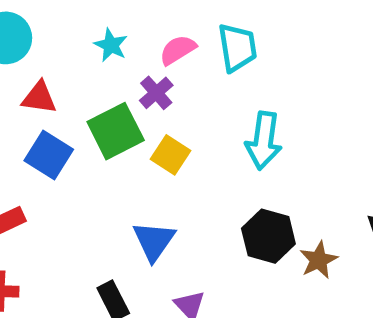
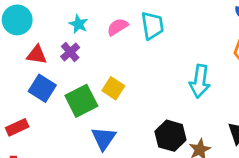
purple cross: (156, 93) -> (70, 52), moved
green square: (116, 131) -> (81, 101), moved
cyan arrow: (264, 141) -> (200, 81), moved

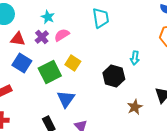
pink semicircle: (118, 27) -> (62, 35), moved
cyan arrow: (200, 81) -> (135, 58), size x0.6
black hexagon: (171, 136) -> (114, 76), moved

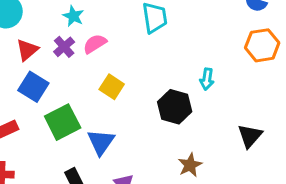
red triangle: (18, 39) -> (27, 50), turned -49
green square: (50, 72) -> (63, 122), moved
brown star: (135, 107) -> (190, 165), moved

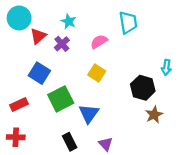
pink semicircle: (95, 44) -> (99, 42), moved
red triangle: (27, 50) -> (38, 36), moved
brown star: (190, 165) -> (154, 115), moved

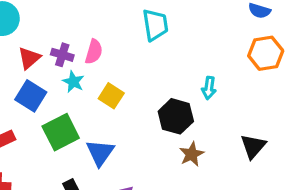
cyan star: (69, 21) -> (73, 82), moved
red triangle: (38, 36) -> (29, 58), moved
pink semicircle: (99, 42) -> (94, 52), moved, turned 138
purple cross: (62, 44) -> (62, 55), turned -32

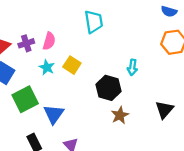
purple cross: (62, 55) -> (26, 43), turned -35
cyan star: (73, 82) -> (47, 67), moved
yellow square: (111, 96) -> (72, 65), moved

